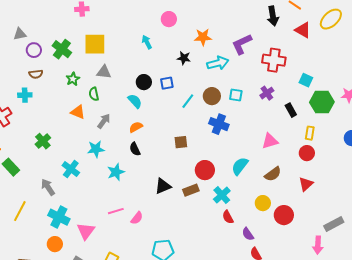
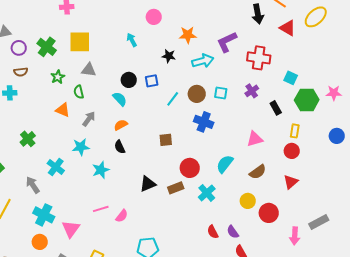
red semicircle: (228, 217) -> (213, 232), moved
pink arrow: (318, 245) -> (295, 236), moved

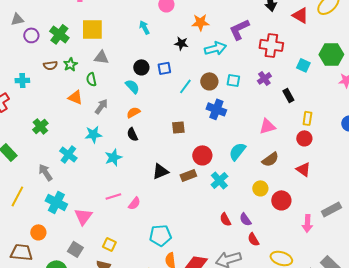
brown semicircle: (21, 72) -> (50, 65), moved
green hexagon: (307, 100) -> (331, 54), moved
red triangle: (291, 182) -> (303, 169), turned -42
orange circle: (40, 242) -> (38, 232), moved

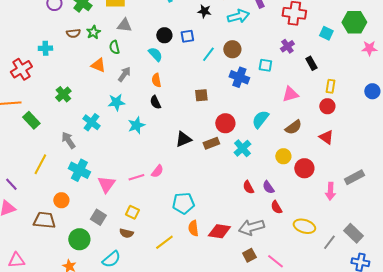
cyan square: (233, 80) -> (265, 65), moved
orange semicircle: (133, 112) -> (156, 80), turned -72
pink line: (113, 196) -> (136, 177), moved

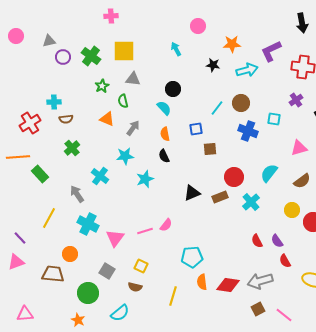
brown semicircle: (73, 33) -> (66, 119), moved
blue square: (187, 36) -> (196, 129), moved
yellow line: (164, 242) -> (173, 296), turned -36

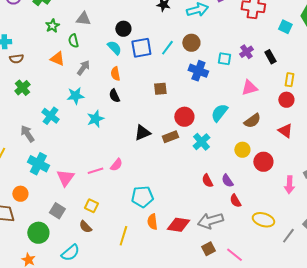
purple cross: (296, 100) -> (246, 52), moved
blue square: (196, 129) -> (141, 48), moved, size x1.5
brown semicircle: (135, 287) -> (85, 227), turned 32

